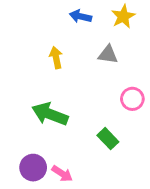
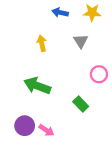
yellow star: (123, 16) -> (92, 13), turned 30
gray triangle: (108, 55) -> (81, 41), turned 49

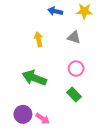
gray triangle: (81, 41) -> (74, 37), turned -40
pink circle: (99, 74) -> (76, 69), moved

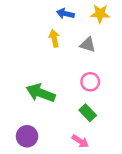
yellow arrow: (39, 39) -> (54, 38), moved
pink arrow: (43, 119) -> (80, 141), moved

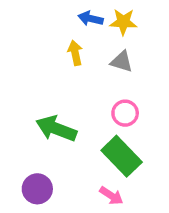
yellow star: (100, 14) -> (123, 22), moved
green rectangle: (88, 113) -> (122, 156), size x1.6

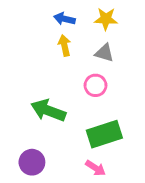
blue arrow: (91, 18) -> (64, 19), moved
pink circle: (125, 113) -> (96, 85), moved
green rectangle: (122, 156) -> (104, 134), turned -64

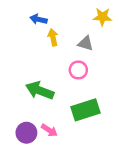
blue arrow: (64, 19) -> (38, 19), moved
yellow star: (106, 19) -> (102, 17), moved
pink arrow: (96, 168) -> (49, 130), moved

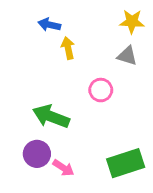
gray triangle: (86, 43) -> (127, 56), moved
green rectangle: (86, 110) -> (126, 163), moved
purple circle: (26, 133) -> (37, 154), moved

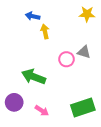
gray triangle: (127, 56) -> (84, 52), moved
purple circle: (37, 154) -> (14, 102), moved

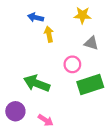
yellow star: (87, 14) -> (82, 15), moved
gray triangle: (84, 52) -> (91, 43), moved
green rectangle: (83, 107) -> (90, 84), moved

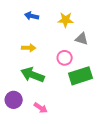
yellow star: (82, 15) -> (66, 20), moved
yellow arrow: (49, 34) -> (29, 48), moved, turned 104

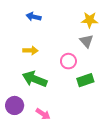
yellow star: (66, 20) -> (90, 20), moved
gray triangle: (82, 39) -> (86, 41), turned 32
green rectangle: (81, 76) -> (85, 80), size x0.7

